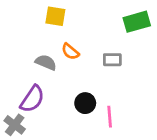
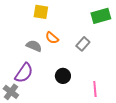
gray rectangle: (112, 60) -> (83, 44), turned -48
pink line: (110, 117) -> (95, 89), moved

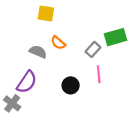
green rectangle: (101, 16) -> (116, 37), moved
pink line: (95, 89) -> (99, 74), moved

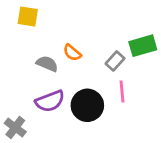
yellow square: (46, 13) -> (28, 17), moved
purple semicircle: (27, 82) -> (50, 101), moved, turned 35
black circle: (71, 85) -> (87, 105), size x1.5

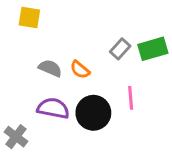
orange semicircle: (72, 53) -> (80, 70), moved
gray rectangle: (115, 61) -> (120, 49), moved
purple semicircle: (50, 101) -> (53, 108), turned -148

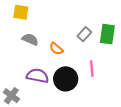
green rectangle: (153, 49) -> (107, 34), turned -66
gray semicircle: (50, 68) -> (30, 39), moved

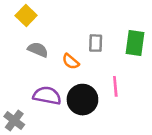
yellow square: (21, 12) -> (26, 16), turned 35
gray rectangle: (84, 34) -> (96, 43), moved, turned -40

